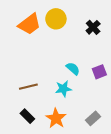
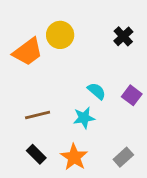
yellow circle: (56, 19) -> (60, 35), moved
orange trapezoid: (29, 24) -> (28, 52), moved
purple square: (99, 72) -> (132, 95), turned -32

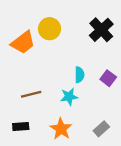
black cross: (123, 36) -> (101, 30), size x1.5
cyan semicircle: (97, 91) -> (79, 75), turned 49
black rectangle: (36, 154) -> (21, 127), moved, turned -49

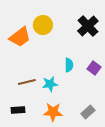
cyan star: (69, 97) -> (50, 84), moved
orange star: (61, 129) -> (53, 112), turned -30

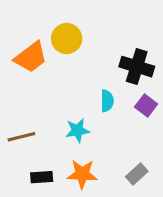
black cross: (88, 26) -> (137, 67), moved, turned -30
brown line: (27, 82) -> (21, 137), moved
black rectangle: (18, 110) -> (42, 177), moved

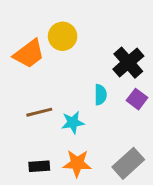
black cross: (137, 67) -> (128, 63), turned 32
brown line: (21, 137) -> (39, 112), moved
gray rectangle: (137, 174) -> (128, 163), size x1.5

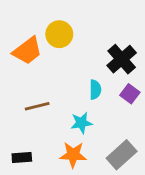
cyan star: (73, 122) -> (81, 123), moved
black rectangle: (39, 166) -> (22, 157), moved

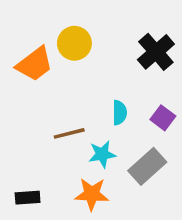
black cross: (122, 59) -> (156, 52), moved
brown line: (37, 106) -> (69, 133), moved
gray rectangle: (122, 155) -> (147, 166), moved

